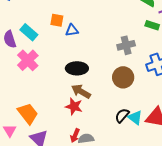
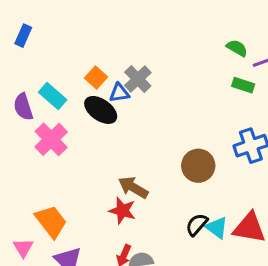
orange square: (57, 20) -> (96, 77), turned 32
gray cross: (126, 45) -> (138, 79), moved, turned -30
black ellipse: (77, 68) -> (101, 110), moved, turned 35

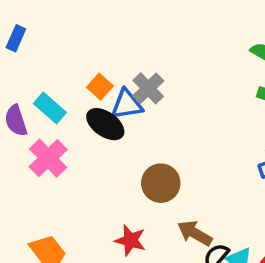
blue triangle: (119, 93) -> (127, 104), size x1.4
brown circle: (198, 166) -> (161, 183), moved
brown arrow: (133, 187) -> (195, 233), moved

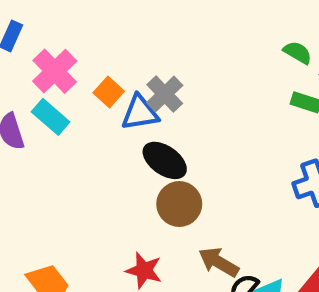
black ellipse: (105, 124) -> (165, 160), moved
pink cross: (48, 158) -> (55, 71), moved

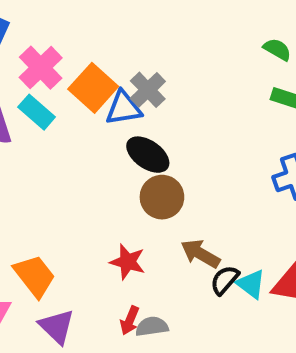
orange square: (109, 92) -> (93, 88), size x1.6

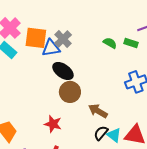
green semicircle: (277, 49) -> (110, 43), moved
orange square: (93, 88) -> (36, 38), turned -35
brown arrow: (200, 254) -> (98, 111), moved

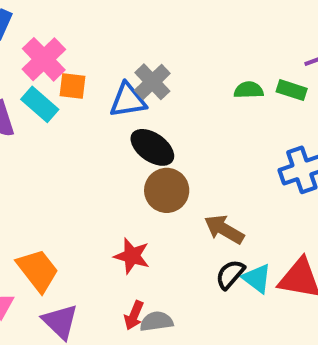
orange square: (36, 38) -> (72, 86), moved, size x0.6
green semicircle: (110, 43) -> (249, 90), turned -32

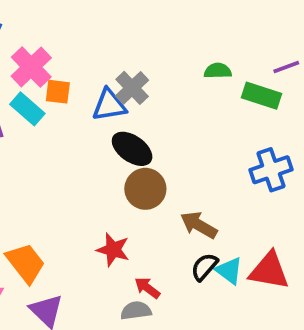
green semicircle: (249, 90) -> (218, 71), moved
green rectangle: (292, 90) -> (261, 96), size x1.4
red arrow: (134, 315) -> (147, 288), moved, turned 104

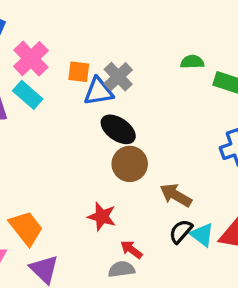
orange square: (58, 92) -> (79, 72), moved

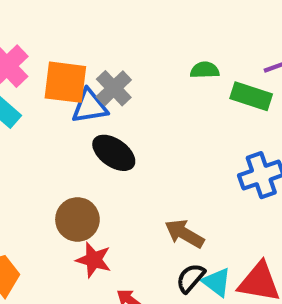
orange square: (79, 72) -> (65, 82), size x1.6
brown circle: (130, 164) -> (77, 219), moved

